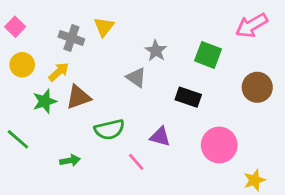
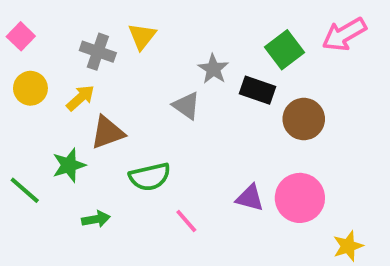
green square: (208, 55) -> (284, 50), moved, turned 32
brown circle: (257, 87) -> (304, 119), moved
black rectangle: (188, 97) -> (258, 90), moved
green star: (45, 101) -> (69, 165), moved
purple triangle: (160, 137) -> (250, 198), moved

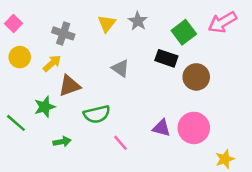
yellow triangle: (142, 36) -> (107, 24), moved
gray star: (213, 69) -> (138, 21), moved

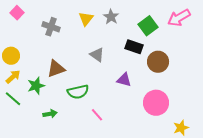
pink square: (13, 24) -> (17, 13), moved
yellow circle: (20, 57) -> (11, 56), moved
yellow arrow: (52, 63) -> (13, 77), moved
purple triangle: (161, 128) -> (124, 80), moved

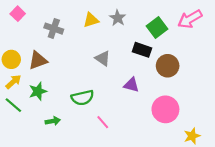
yellow triangle: (86, 19) -> (91, 20), turned 35
brown triangle: (56, 69) -> (38, 60), moved

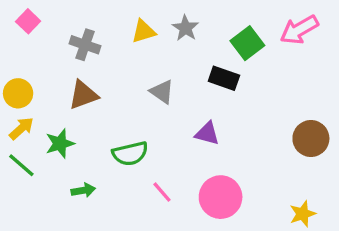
brown triangle: (38, 60) -> (83, 95), moved
brown circle: (168, 66) -> (311, 138), moved
pink circle: (165, 109) -> (221, 197), moved

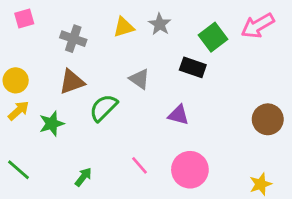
pink square: (28, 21) -> (24, 18), turned 30
green semicircle: (130, 154) -> (103, 108), moved, turned 148
green line: (21, 165) -> (18, 170), moved
green arrow: (83, 190) -> (83, 177), moved, turned -42

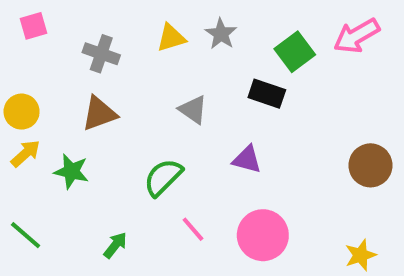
green semicircle: (103, 108) -> (163, 177), moved
green star: (52, 124) -> (71, 171), turned 30

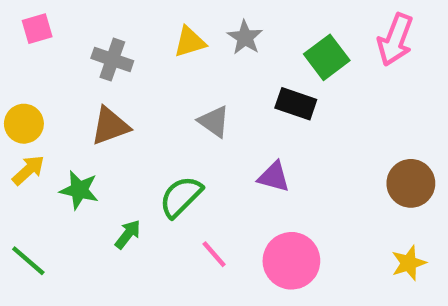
pink arrow: (357, 36) -> (395, 40), turned -39
green arrow: (115, 245) -> (128, 234), moved
yellow star: (361, 255) -> (409, 263), moved

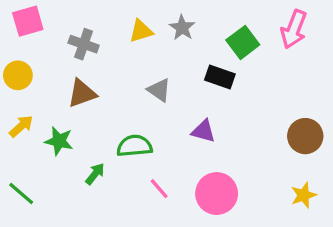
pink square: (37, 29) -> (28, 21), size x1.4
yellow circle: (24, 124) -> (18, 75), moved
green semicircle: (181, 197) -> (134, 146), turned 40

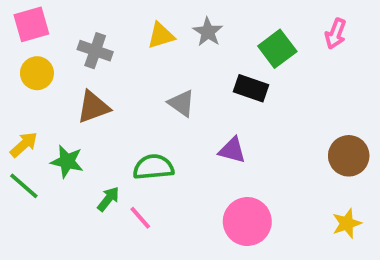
pink arrow: (294, 29) -> (336, 34), size x0.7
yellow circle: (18, 75) -> (37, 73), moved
pink line: (159, 189) -> (140, 218), moved
green line: (21, 194) -> (24, 186), moved

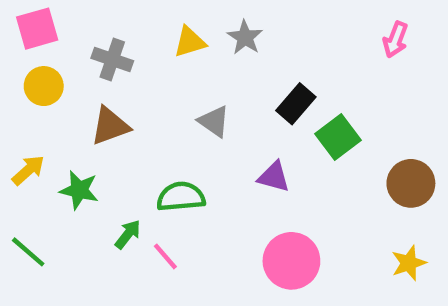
green square: (277, 49) -> (338, 137), moved
black rectangle: (251, 88) -> (296, 104), turned -68
green line: (24, 186) -> (28, 252), moved

